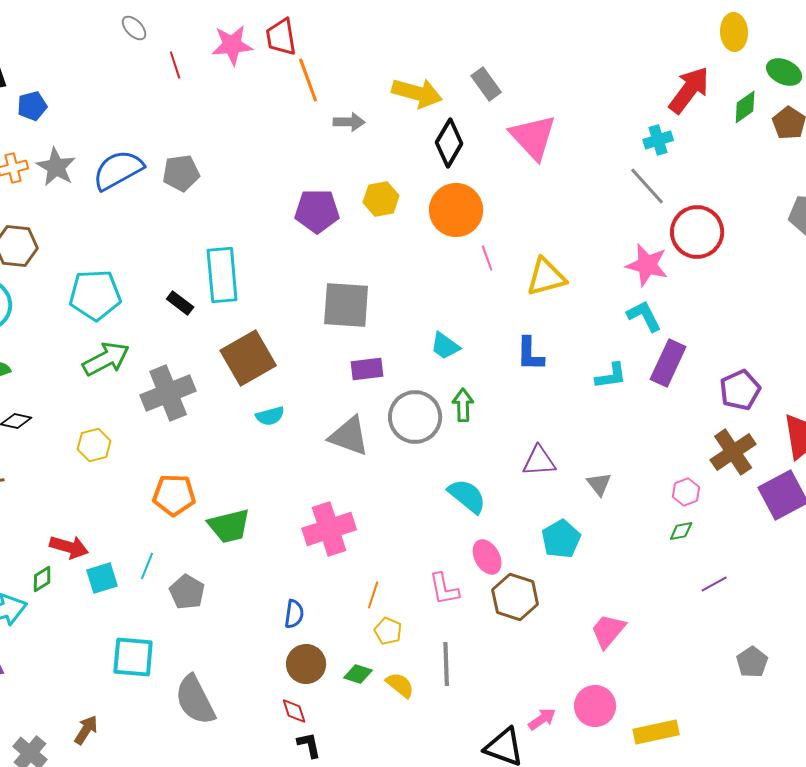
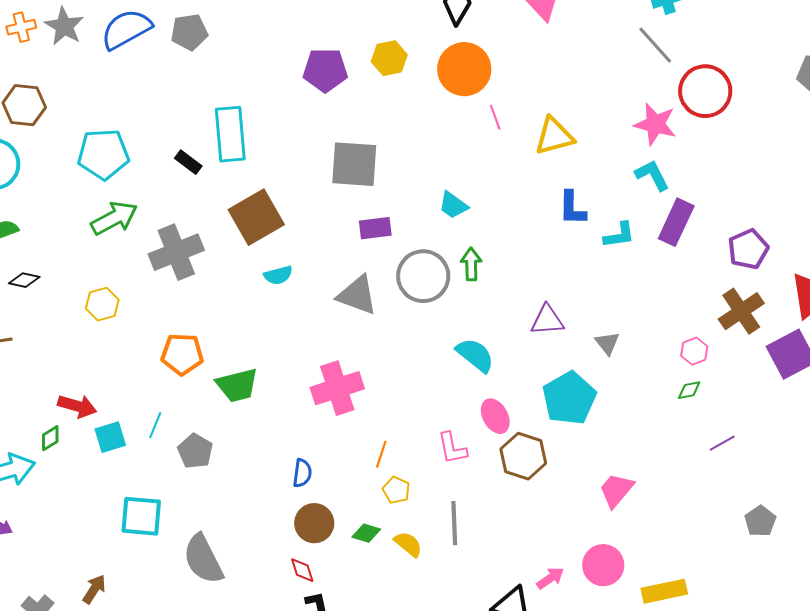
blue L-shape: (530, 354) -> (572, 208), moved
cyan pentagon: (561, 539) -> (569, 398), size x1.4

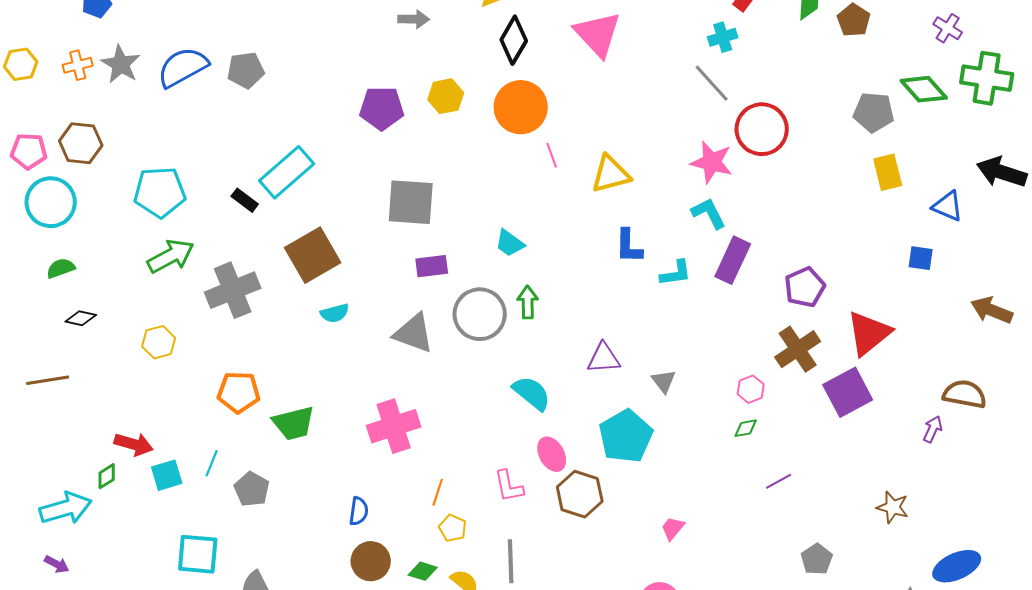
cyan rectangle: (230, 134) -> (287, 172), turned 54
pink trapezoid: (616, 490) -> (673, 528), size x0.7

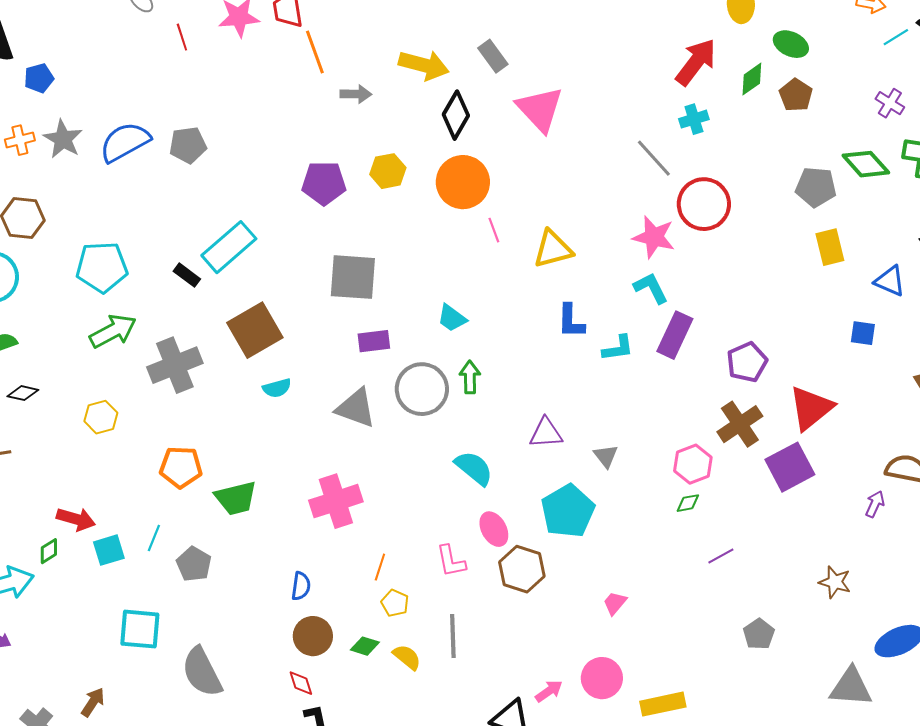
cyan cross: (723, 37) -> (694, 119), moved
pink hexagon: (751, 389) -> (693, 464), size x1.4

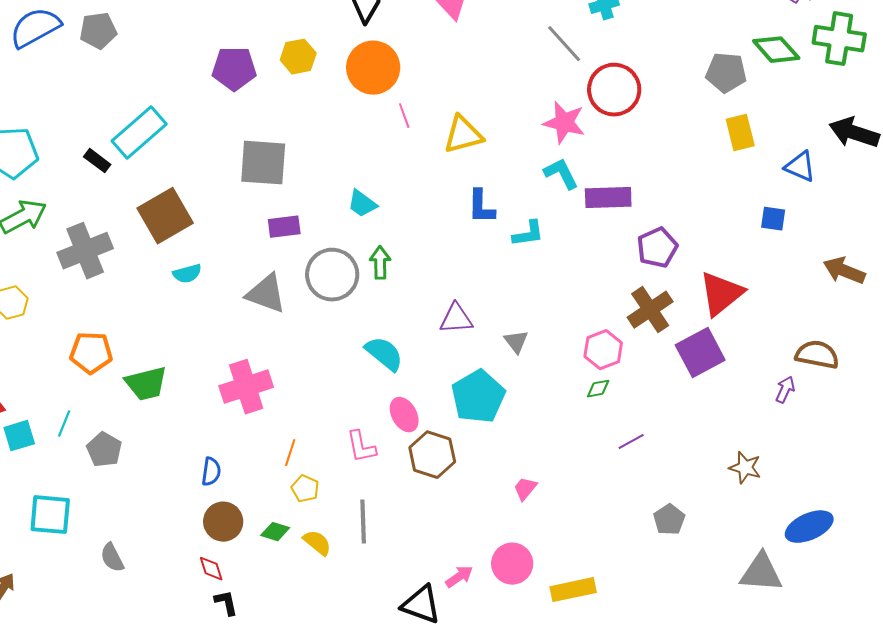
purple rectangle: (675, 335) -> (608, 198), moved, turned 63
gray semicircle: (202, 672) -> (112, 558), size x0.6

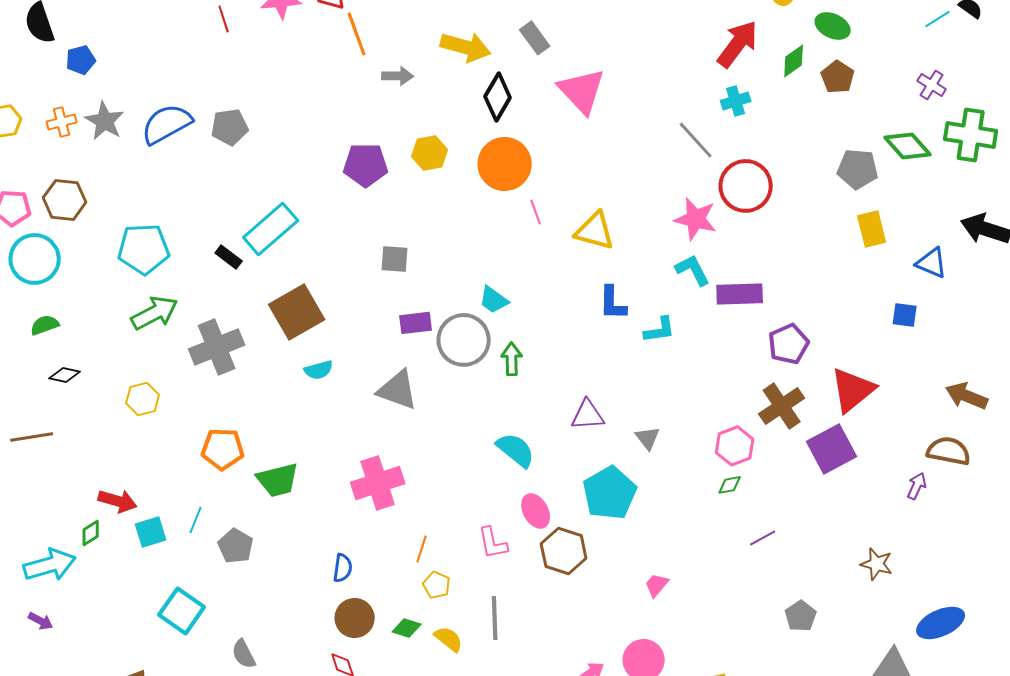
yellow triangle: (463, 135) -> (595, 231), turned 30
gray square: (263, 163) -> (395, 259), size x0.6
brown arrow: (844, 271) -> (967, 396), moved
gray circle: (332, 275) -> (464, 340), moved
cyan square: (50, 515) -> (182, 611), turned 30

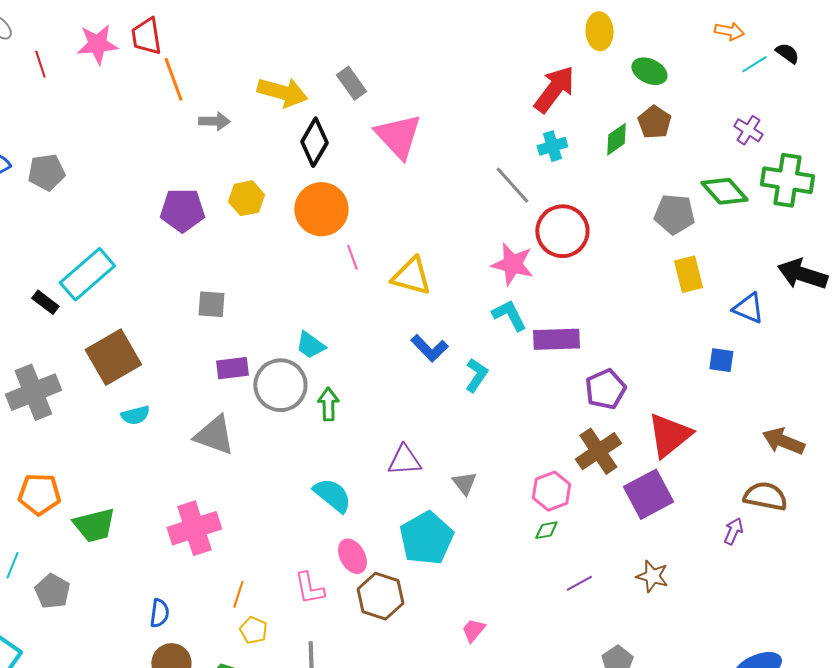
green diamond: (794, 61) -> (616, 139), moved
blue L-shape: (613, 303) -> (429, 348), turned -45
cyan L-shape: (660, 330) -> (476, 375), turned -48
brown star: (877, 564) -> (652, 576), moved

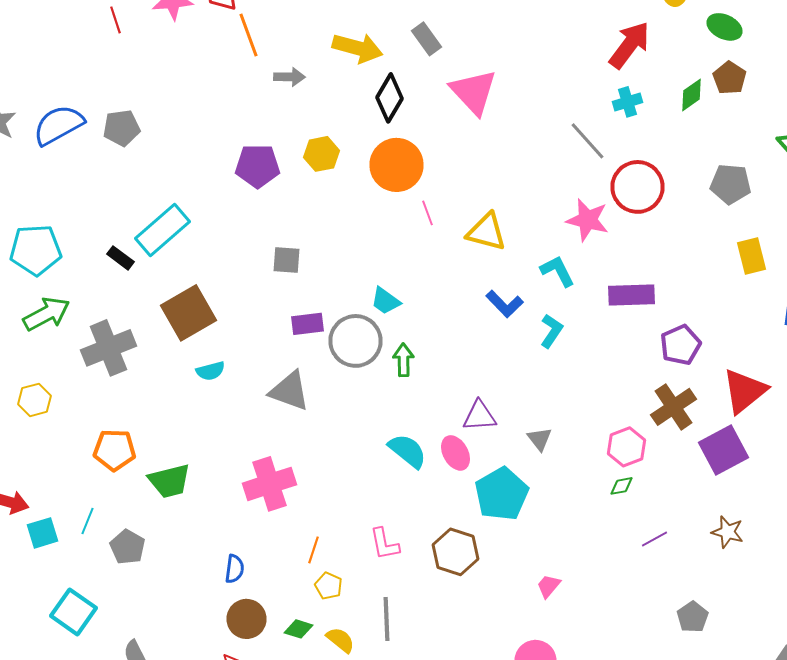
gray pentagon: (674, 214) -> (730, 184), moved
yellow rectangle: (688, 274) -> (752, 256), moved
cyan L-shape: (509, 315) -> (558, 271), moved
pink ellipse: (352, 556) -> (456, 453), moved

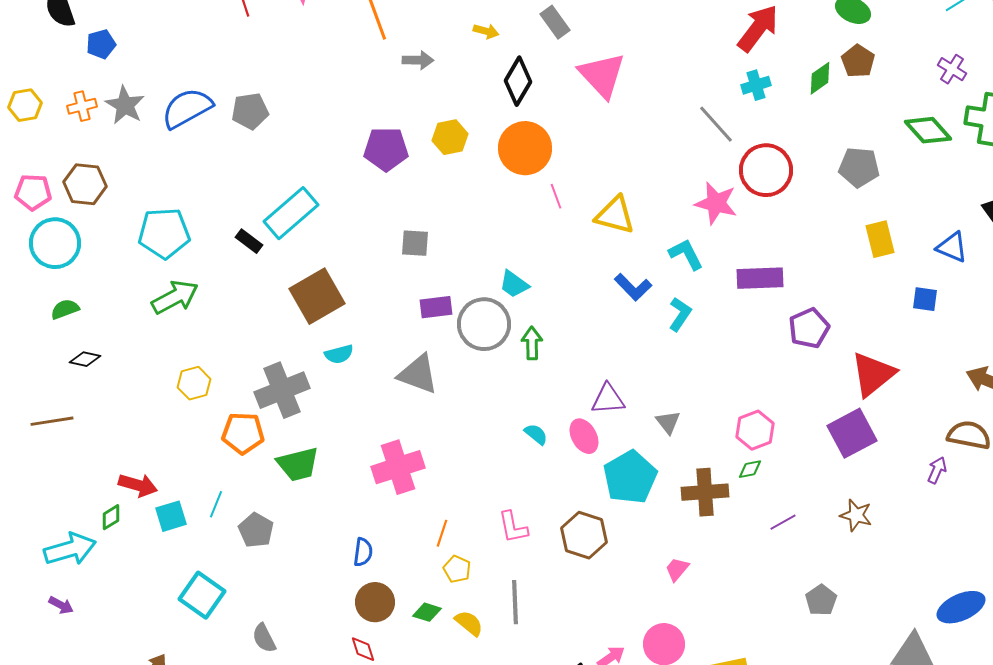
yellow arrow: (358, 48) -> (486, 31), size x0.5
gray cross: (108, 348) -> (282, 390), moved
yellow hexagon: (34, 400) -> (194, 383), moved
brown cross: (674, 407) -> (705, 492), moved, turned 30
cyan semicircle: (408, 451) -> (536, 434), size x0.6

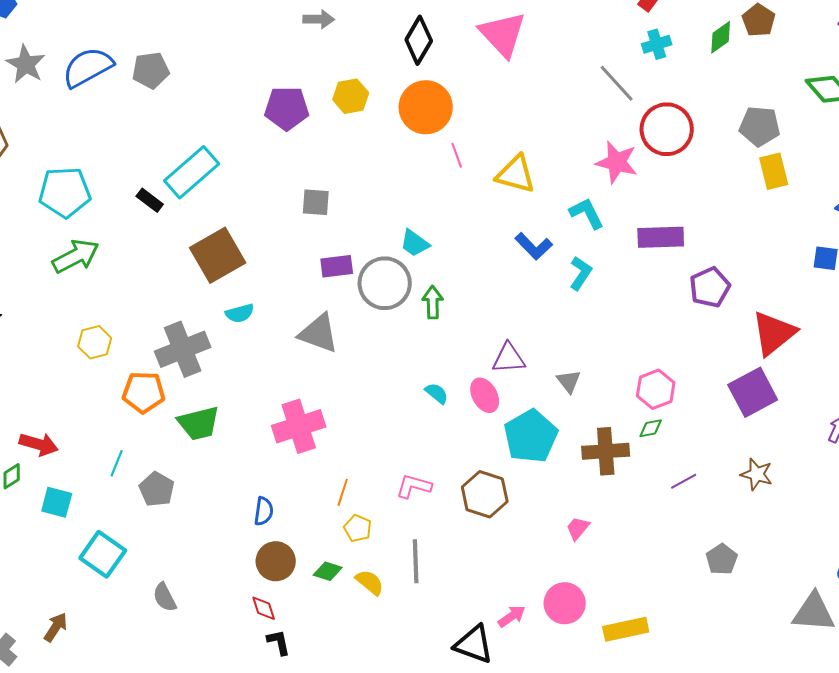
yellow rectangle: (880, 239) -> (774, 171), moved
cyan square: (171, 516) -> (57, 502), moved, turned 32
pink L-shape: (513, 527) -> (414, 486), turned 117

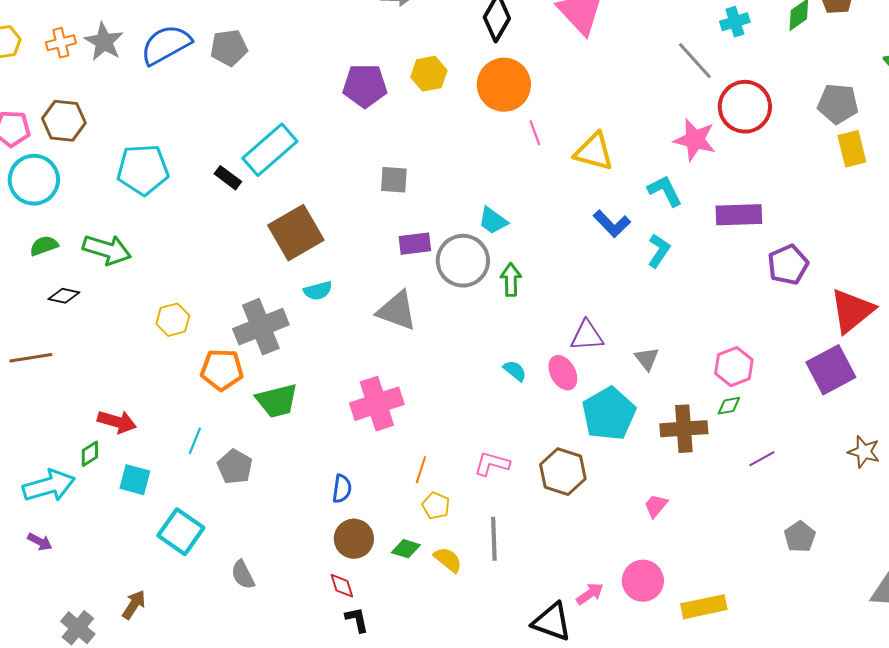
green arrow: (76, 256) -> (107, 250), moved, turned 45
brown star: (757, 474) -> (864, 452), moved

